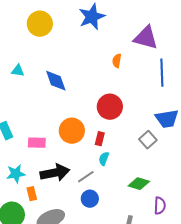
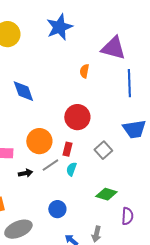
gray square: (148, 140) -> (103, 150), moved
black arrow: (55, 173) -> (25, 173), moved, size x0.5
gray line: (86, 177) -> (50, 165), moved

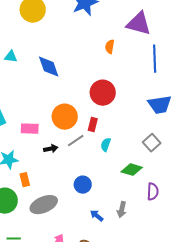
gray square: (103, 150) -> (152, 143), moved
cyan semicircle: (71, 169) -> (106, 145), moved

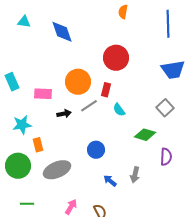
cyan semicircle: (106, 145) -> (119, 110), turned -56

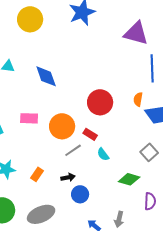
orange semicircle: (123, 12) -> (138, 99), moved
red rectangle: (106, 90) -> (90, 134), turned -72
pink rectangle: (43, 94) -> (29, 118), moved
black arrow: (64, 114) -> (68, 177), moved
orange rectangle: (38, 145) -> (37, 174), moved, turned 48

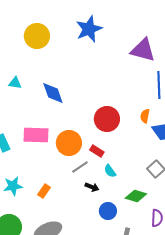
pink rectangle: (29, 118) -> (36, 135), size x1.4
black arrow: (68, 177) -> (92, 187), moved, turned 32
blue circle: (80, 194) -> (108, 211), moved

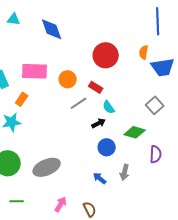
orange circle: (69, 143) -> (68, 79), size x0.7
black arrow: (92, 187) -> (99, 123), moved, turned -48
orange rectangle: (44, 191) -> (22, 99), moved

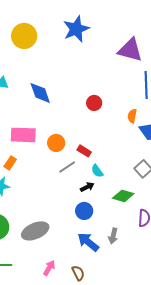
red circle: (106, 55) -> (94, 103), moved, size x0.6
blue circle: (107, 147) -> (84, 211), moved
blue arrow: (100, 178) -> (88, 242), size x1.6

